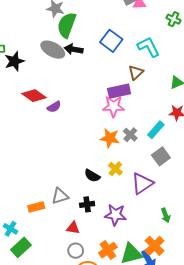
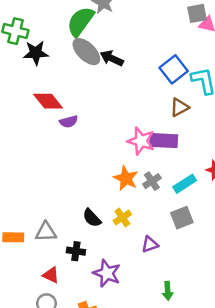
green semicircle: (67, 25) -> (81, 22), moved
blue square: (111, 41) -> (174, 69), moved
purple rectangle: (119, 91) -> (164, 141), moved
purple triangle: (142, 183) -> (150, 244), size x0.6

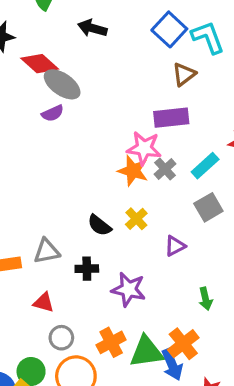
gray ellipse: (86, 52) -> (62, 84), moved
red diamond: (48, 101) -> (40, 64), moved
pink star: (141, 141) -> (144, 148), moved
red triangle: (51, 275) -> (44, 302), moved

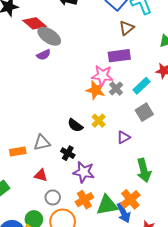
black cross: (87, 269) -> (68, 153), turned 32
purple star: (129, 289) -> (84, 172), moved
green arrow: (206, 299) -> (144, 170), size x1.6

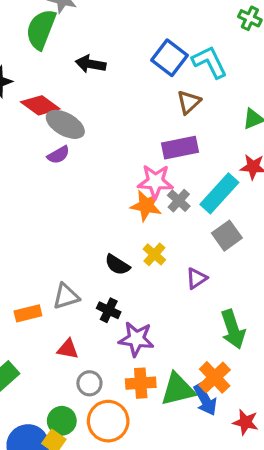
cyan rectangle: (141, 86) -> (219, 193), size x1.4
orange cross: (84, 200) -> (141, 383), turned 30

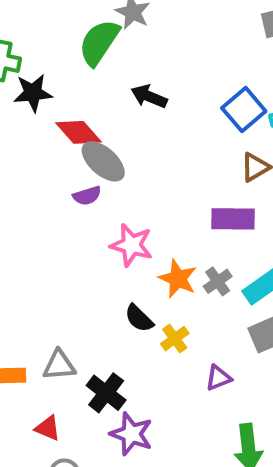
pink star: (155, 182) -> (132, 245), moved
black semicircle: (117, 265) -> (139, 318), moved
black cross: (109, 310) -> (106, 393), size x1.4

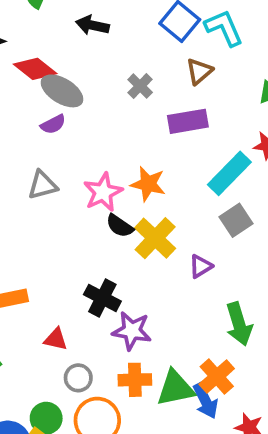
pink star: (132, 245) -> (103, 192), moved, turned -30
gray cross: (218, 281) -> (140, 86), moved
yellow cross: (175, 339) -> (155, 238), size x1.6
gray triangle: (59, 365) -> (42, 185), moved

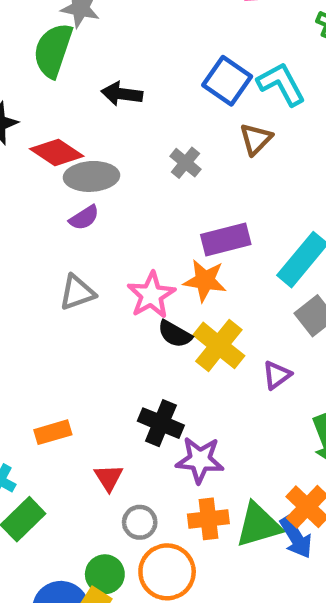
gray ellipse: (62, 91) -> (91, 176), turned -30
purple rectangle: (188, 121) -> (226, 239), moved
red triangle: (56, 339) -> (109, 478), turned 50

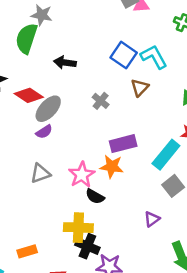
gray ellipse: (91, 176) -> (48, 109), turned -44
yellow cross: (219, 345) -> (78, 228), moved, turned -36

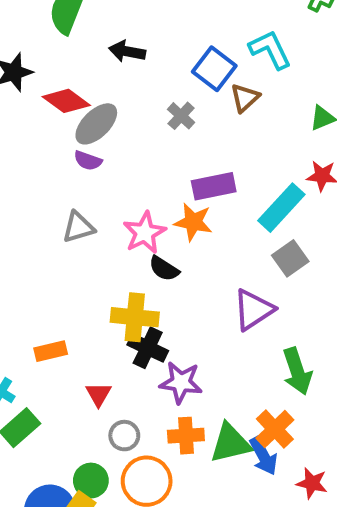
blue square: (124, 55) -> (214, 69), moved
purple semicircle: (44, 132) -> (88, 161), turned 49
purple triangle: (152, 219) -> (253, 310), size x1.6

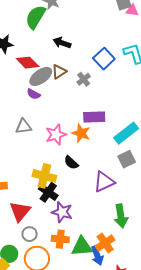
brown triangle: (245, 98) -> (59, 72), moved
black semicircle: (164, 269) -> (71, 163), moved
red triangle: (98, 394) -> (20, 211), size x1.6

